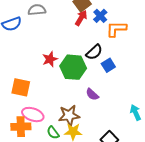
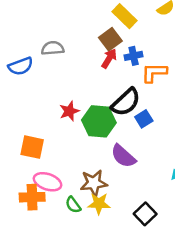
blue cross: (100, 16) -> (134, 56), turned 32
black semicircle: (94, 52) -> (126, 102), size x1.4
purple semicircle: (92, 94) -> (123, 156), size x1.5

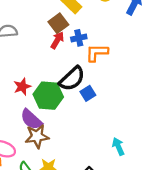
purple semicircle: (123, 156) -> (31, 119), moved
brown star: (94, 183) -> (37, 136), moved

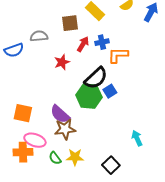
brown square: (58, 23) -> (70, 23), moved, turned 30
red star: (22, 87) -> (62, 62), moved
green hexagon: (48, 96) -> (89, 96), moved

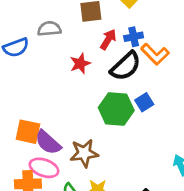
orange L-shape: (118, 55) -> (155, 54), turned -135
black semicircle: (96, 78) -> (126, 66), moved
purple semicircle: (60, 114) -> (48, 142), moved

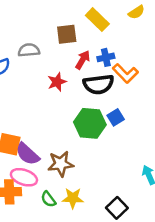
black semicircle: (126, 66) -> (98, 84), turned 36

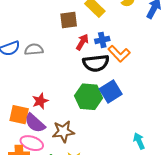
gray semicircle: (29, 50) -> (34, 49), moved
red star: (57, 82) -> (40, 101), moved
blue square: (116, 117) -> (111, 92), size x1.5

